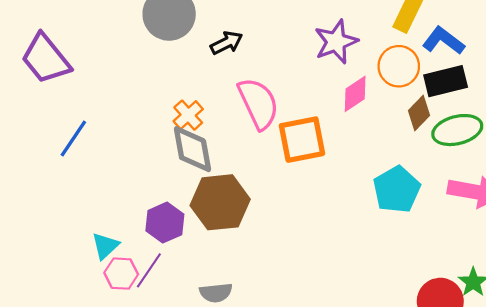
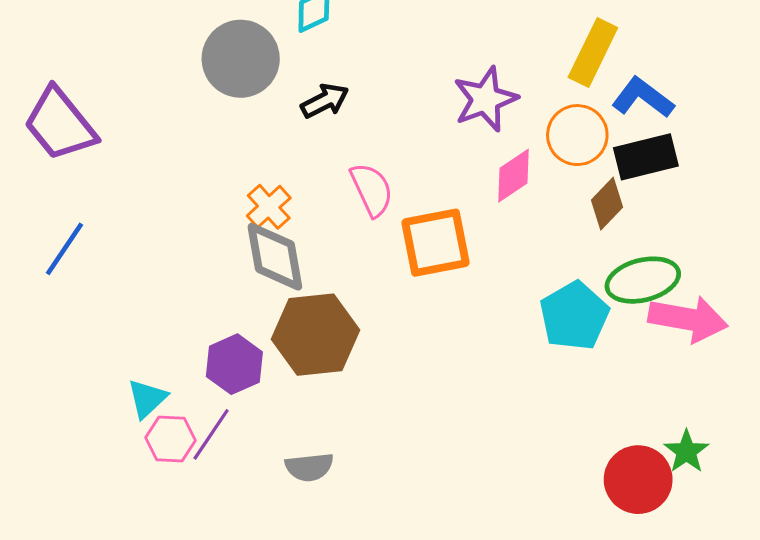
pink semicircle: (258, 103) -> (372, 190), size x0.7
green ellipse: (457, 130) -> (643, 280), moved
blue line: (73, 139) -> (65, 249), moved

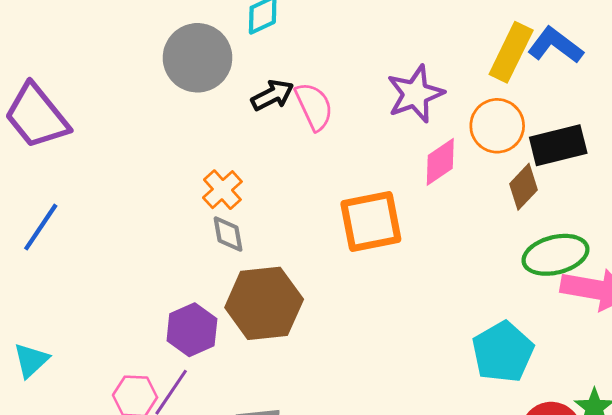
blue L-shape: (643, 98) -> (555, 45), moved
pink semicircle: (372, 190) -> (314, 106), moved
gray diamond: (275, 257) -> (228, 234), size x0.6
cyan pentagon: (574, 316) -> (503, 352), moved
cyan triangle: (147, 398) -> (31, 360), moved

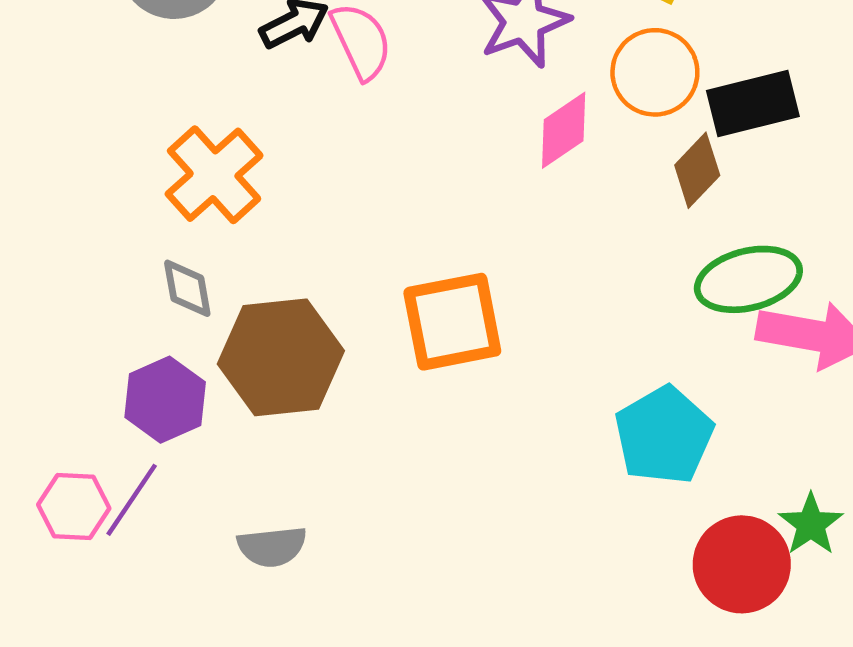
orange cross: (222, 190) -> (214, 175), size x1.5
orange square: (371, 222) -> (452, 322), moved
gray diamond: (228, 234) -> (187, 288), moved

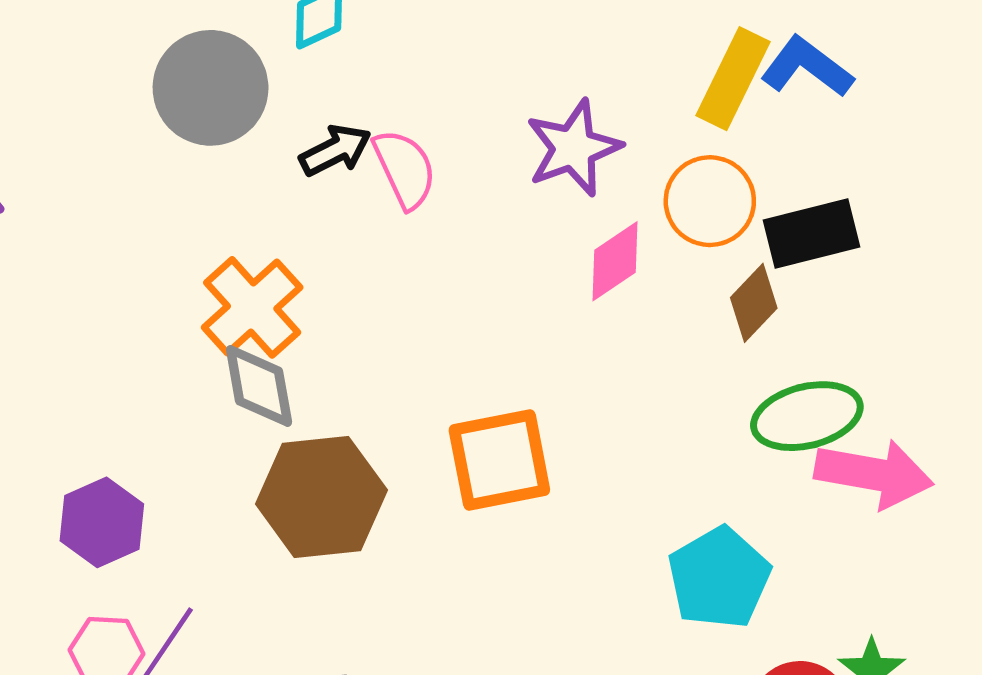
gray diamond: (187, 288) -> (259, 386), moved, size x1.4
purple hexagon: (165, 400) -> (102, 522), moved

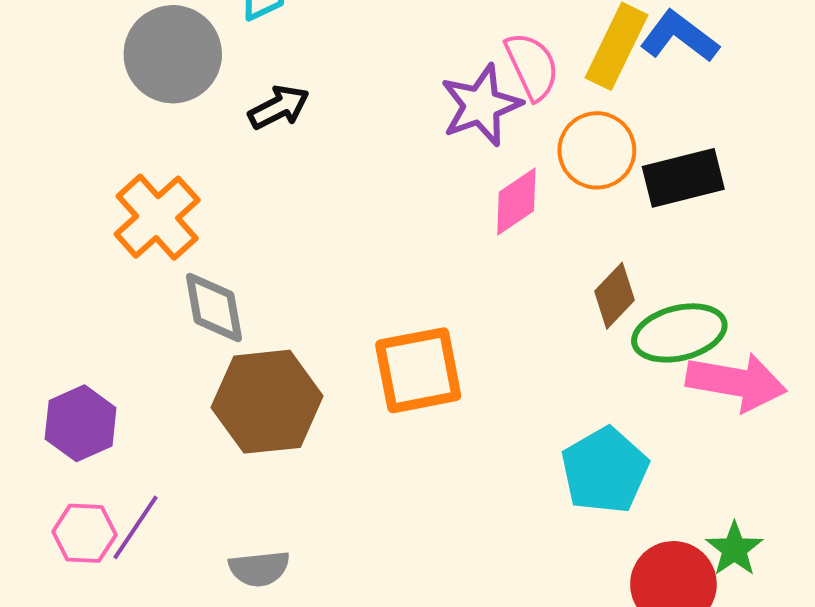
pink semicircle: (405, 169) -> (532, 66), moved
brown diamond: (754, 303) -> (615, 296), moved
orange cross: (252, 307) -> (157, 217), moved

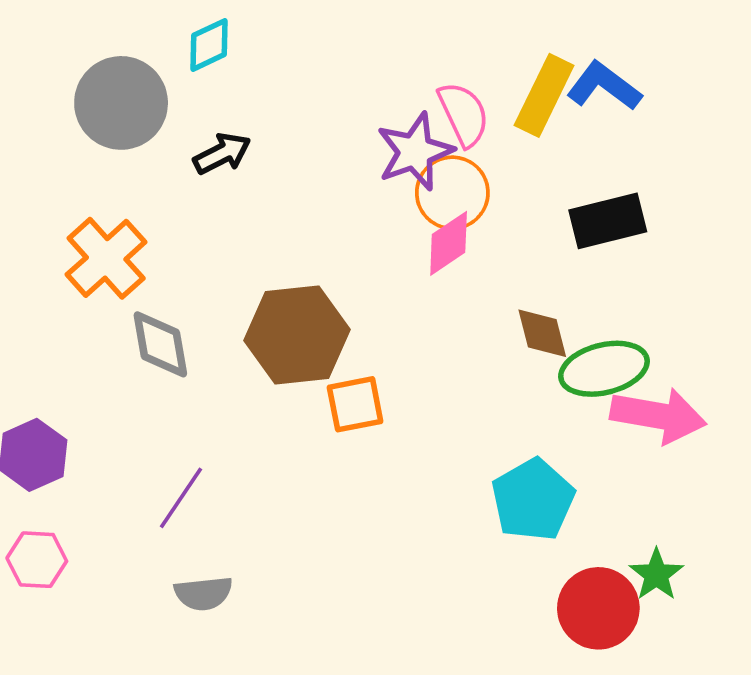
orange circle: (597, 150) -> (452, 193), moved
brown diamond: (615, 296) -> (542, 333), turned -58
orange square: (418, 370) -> (355, 404), size x0.7
brown hexagon: (267, 402) -> (297, 335), moved
purple line: (136, 527) -> (181, 498), moved

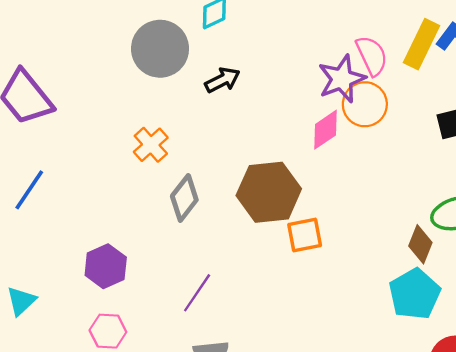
pink diamond: (449, 243) -> (325, 130), moved
orange cross: (106, 258) -> (151, 145), size x0.7
brown diamond: (542, 333) -> (420, 244), moved, turned 36
gray diamond: (160, 344) -> (184, 198), turned 48

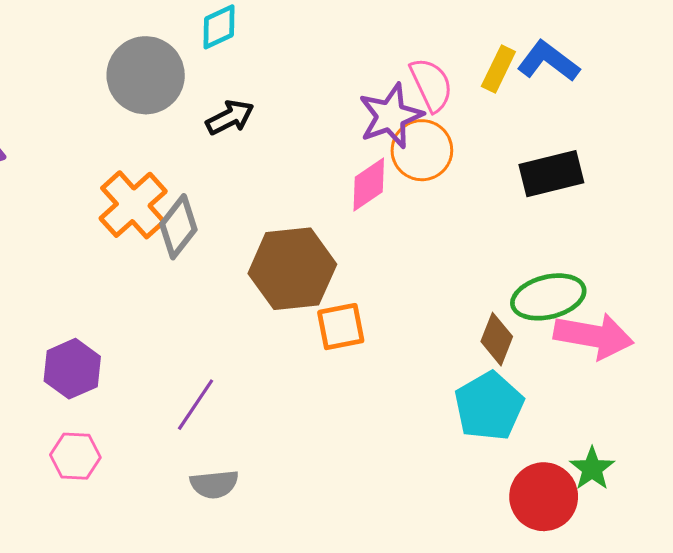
yellow rectangle: (422, 44) -> (498, 69), size x0.7
orange cross: (151, 145) -> (133, 205), size x1.4
gray diamond: (184, 198) -> (178, 227), moved

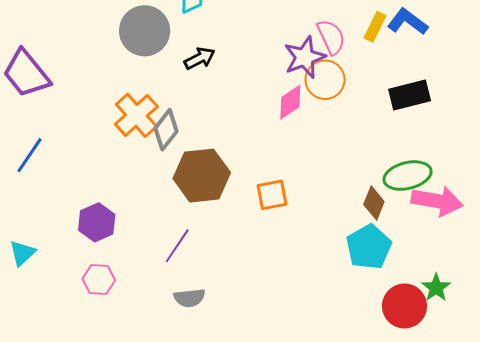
brown hexagon: (292, 269) -> (202, 176), moved

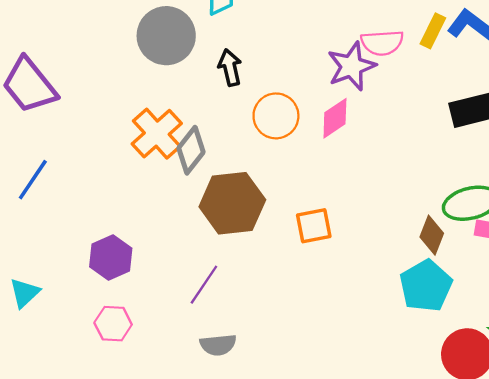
pink semicircle: (331, 37) -> (382, 43), turned 111
black arrow: (200, 58) -> (230, 68), turned -76
orange circle: (325, 80) -> (276, 116), moved

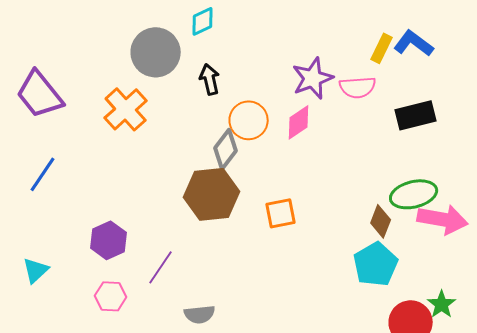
pink semicircle: (382, 43) -> (358, 87), moved
orange cross: (157, 134) -> (126, 109), moved
gray diamond: (191, 150) -> (226, 149), moved
purple line: (204, 285) -> (161, 267), moved

